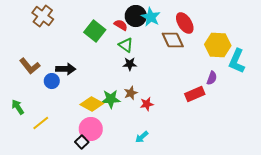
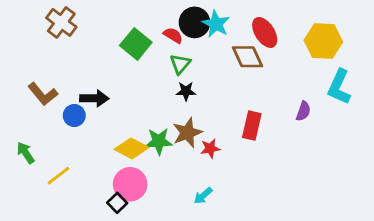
green triangle: (126, 45) -> (180, 64), turned 35
yellow hexagon: (218, 45) -> (323, 41), moved
brown star: (131, 93) -> (187, 133), size x1.5
red rectangle: (195, 94) -> (252, 126), moved, turned -54

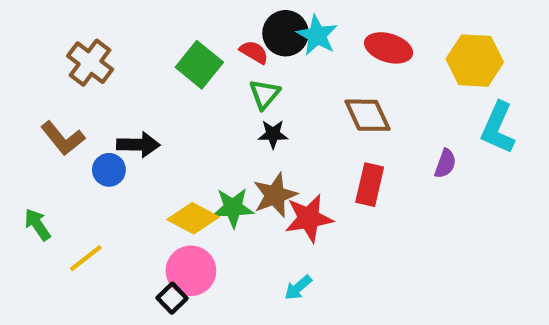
brown cross: (61, 22) -> (90, 63), moved
red ellipse: (265, 32) -> (389, 48), turned -40
brown diamond: (247, 57) -> (368, 115), moved
red star: (210, 148) -> (309, 218), size x1.6

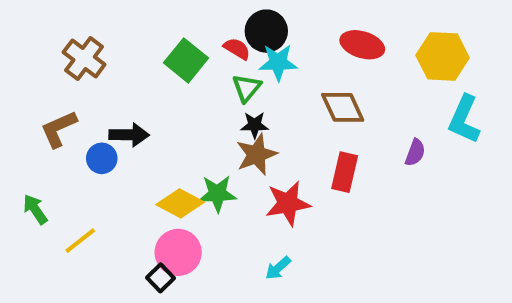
cyan star: (317, 35) -> (278, 62), moved, turned -30
brown L-shape: (63, 138) -> (59, 129), turned 105
brown star: (275, 195) -> (256, 154), moved

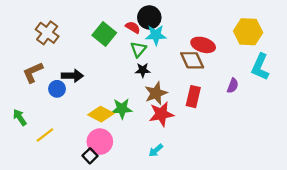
red ellipse: (362, 45) -> (203, 45), moved
brown star: (256, 154) -> (156, 93), moved

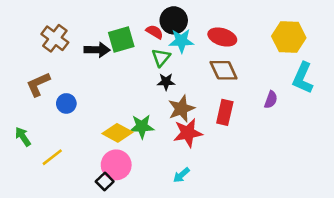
green square: (104, 34) -> (121, 40), turned 35
red ellipse: (203, 45) -> (222, 37), moved
black arrow: (72, 76) -> (97, 50), moved

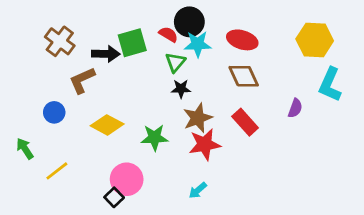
brown L-shape: (38, 84) -> (82, 80), moved
blue circle: (66, 103) -> (54, 112), moved
red rectangle: (225, 112) -> (245, 122), turned -55
yellow diamond: (117, 133) -> (107, 125), moved

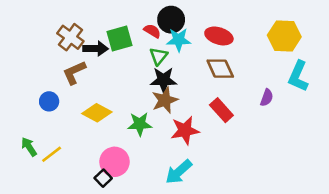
brown cross: (60, 41) -> (70, 37), moved
black star: (181, 89) -> (164, 80), size x1.5
brown star: (198, 118) -> (165, 100), moved
green arrow: (25, 149) -> (29, 147), moved
cyan arrow: (198, 190) -> (179, 172), size x1.6

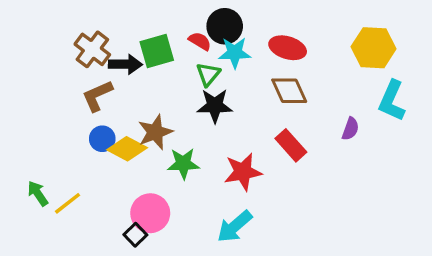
brown star: (165, 100) -> (155, 132), moved
blue circle: (49, 101) -> (102, 139), moved

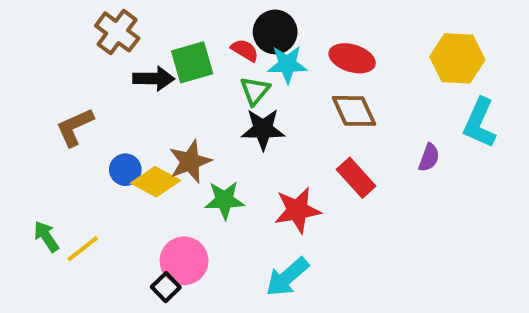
brown cross: (92, 49) -> (117, 32), moved
brown L-shape: (97, 96) -> (75, 127), moved

